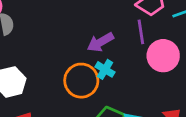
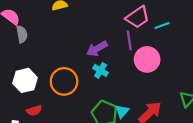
orange circle: (81, 81) -> (64, 81), moved

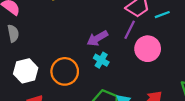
gray semicircle: (22, 34) -> (13, 33), moved
purple line: (129, 40) -> (130, 30), turned 36

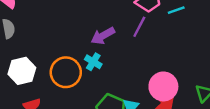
pink circle: (148, 49) -> (163, 86), moved
cyan cross: (101, 60) -> (93, 62), moved

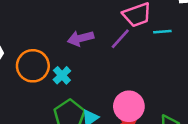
cyan cross: (93, 62) -> (62, 75), moved

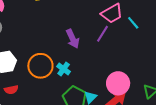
cyan line: (162, 32) -> (133, 23), turned 64
purple arrow: (81, 38) -> (73, 39), turned -90

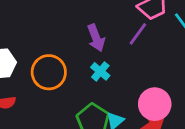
cyan cross: (64, 69) -> (100, 71), moved

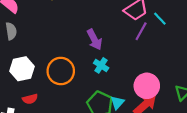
purple line: (138, 34) -> (141, 31), moved

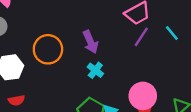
cyan line: (160, 19) -> (172, 33), moved
orange circle: (61, 71) -> (48, 49), moved

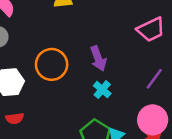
purple line: (141, 37) -> (154, 79), moved

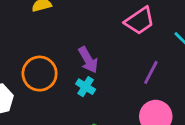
cyan cross: (102, 90) -> (86, 87), moved

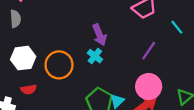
orange circle: (40, 74) -> (59, 65), moved

